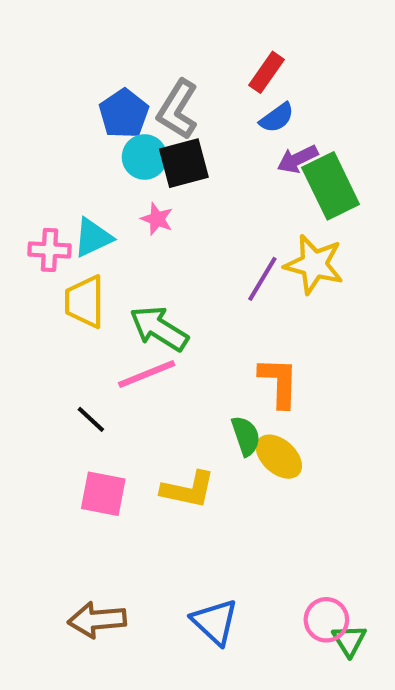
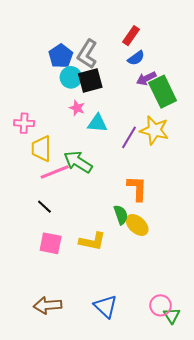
cyan triangle: (93, 238) -> (97, 123), moved, turned 30
pink line: (147, 374) -> (55, 172), moved

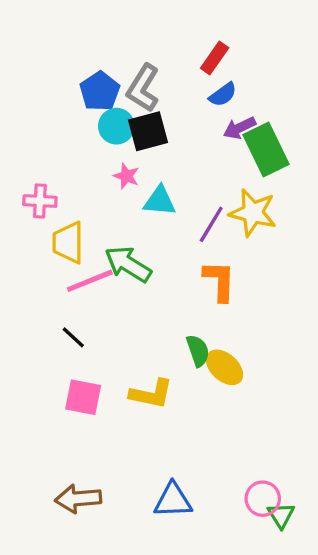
orange L-shape: (137, 188) -> (219, 281), moved
blue triangle: (106, 306) -> (173, 500), turned -45

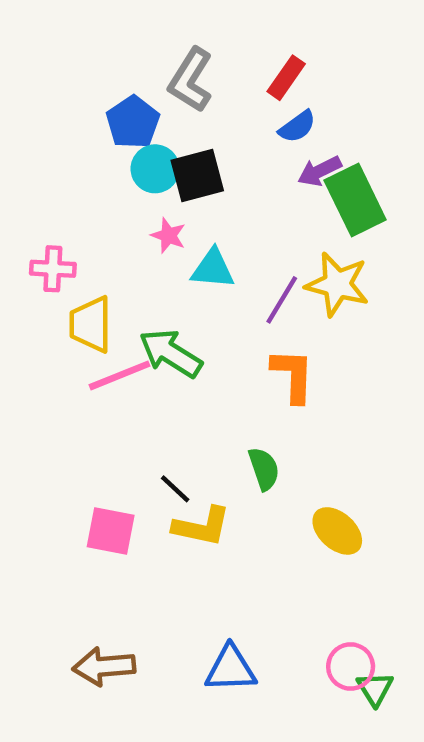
gray L-shape: (143, 88) -> (191, 80), moved
black line: (73, 337) -> (175, 489), moved
yellow ellipse: (224, 367) -> (337, 531), moved

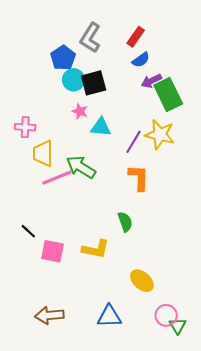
black line: (175, 489) -> (28, 231), moved
yellow ellipse: (337, 531) -> (142, 281), moved

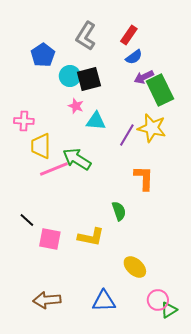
blue pentagon: (63, 58) -> (43, 55), moved
orange L-shape: (139, 178) -> (144, 178), moved
green triangle: (178, 326) -> (169, 310), turned 30

